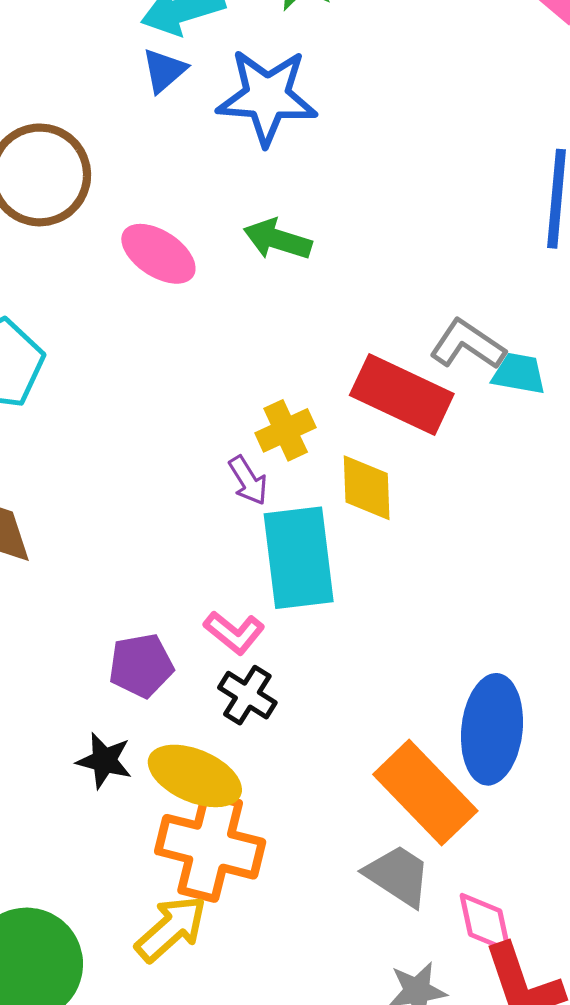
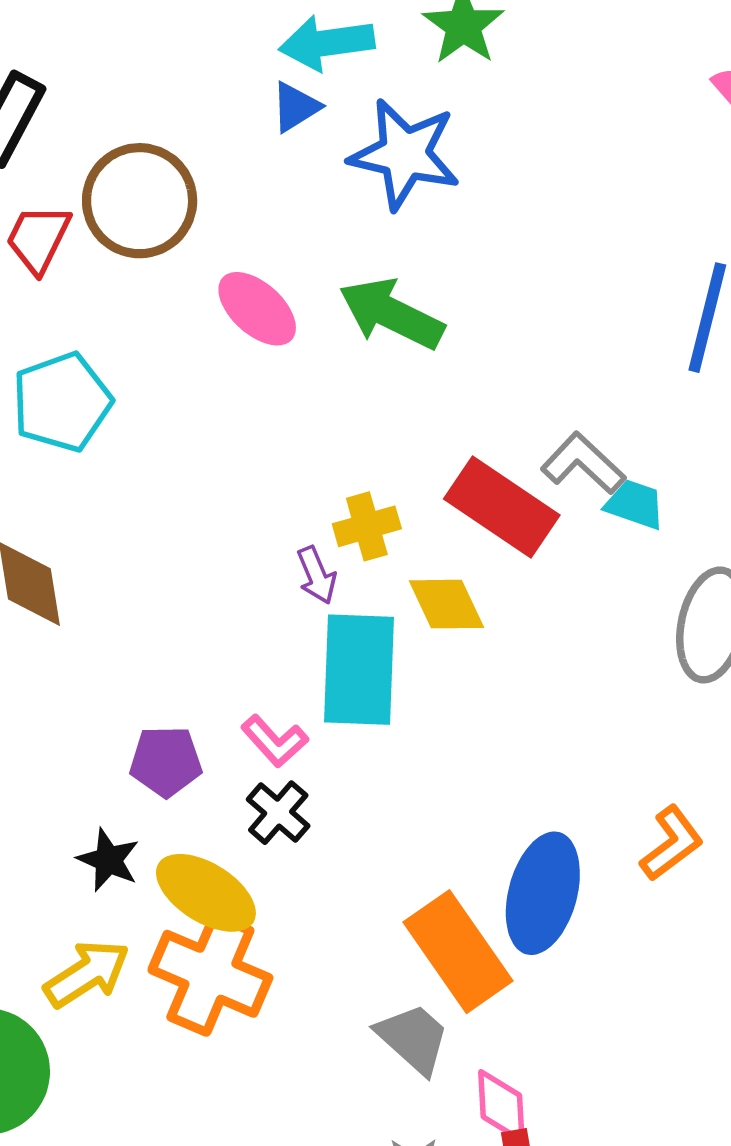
green arrow: (278, 239) -> (391, 314), size x1.4
yellow diamond: (367, 488) -> (446, 604), turned -32
yellow arrow: (171, 929) -> (87, 974), moved

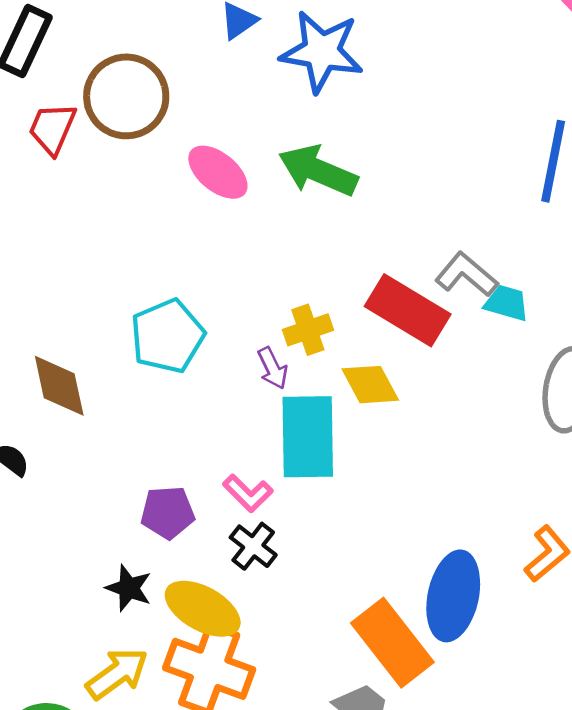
cyan pentagon: (62, 402) -> (167, 336), moved

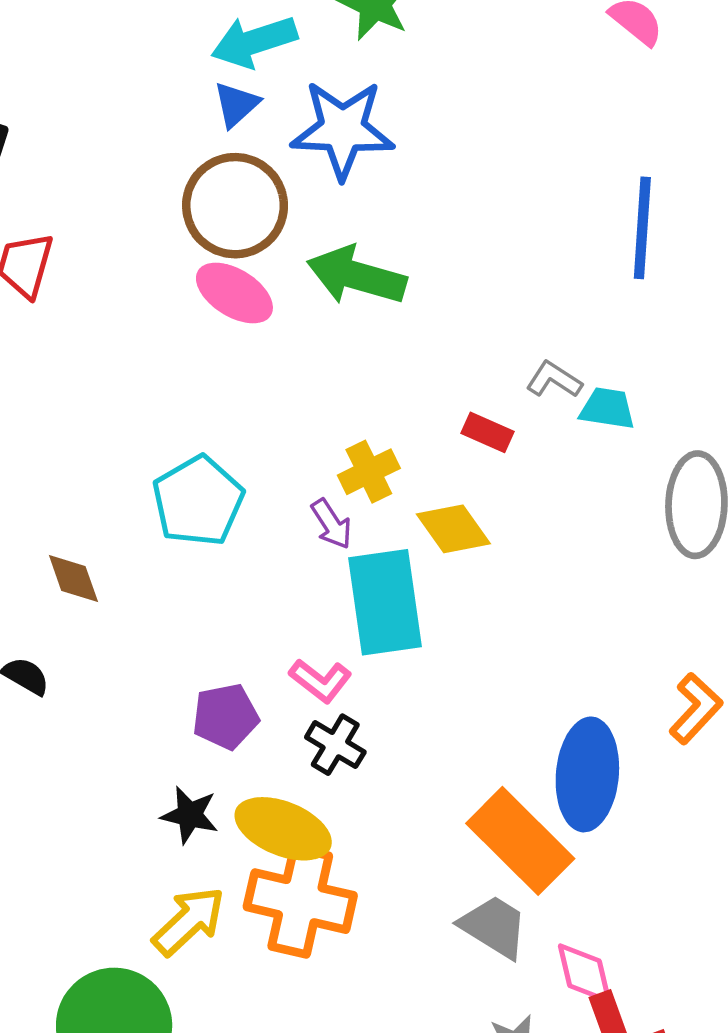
brown circle: (126, 96) -> (235, 206), moved
gray L-shape: (466, 275) -> (554, 380), size x0.7
red rectangle: (408, 310) -> (488, 432), size x0.5
brown diamond: (59, 386) -> (73, 578), size x0.7

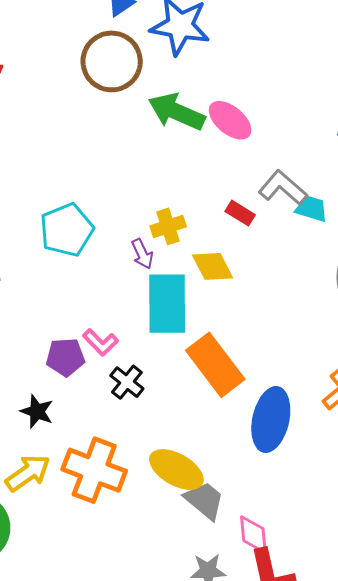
pink ellipse: (234, 293) -> (230, 120), moved
gray L-shape: (554, 380) -> (283, 188), size x1.5
pink L-shape: (320, 681) -> (100, 342), moved
yellow ellipse: (283, 829) -> (176, 470), moved
orange rectangle: (520, 841) -> (215, 365), moved

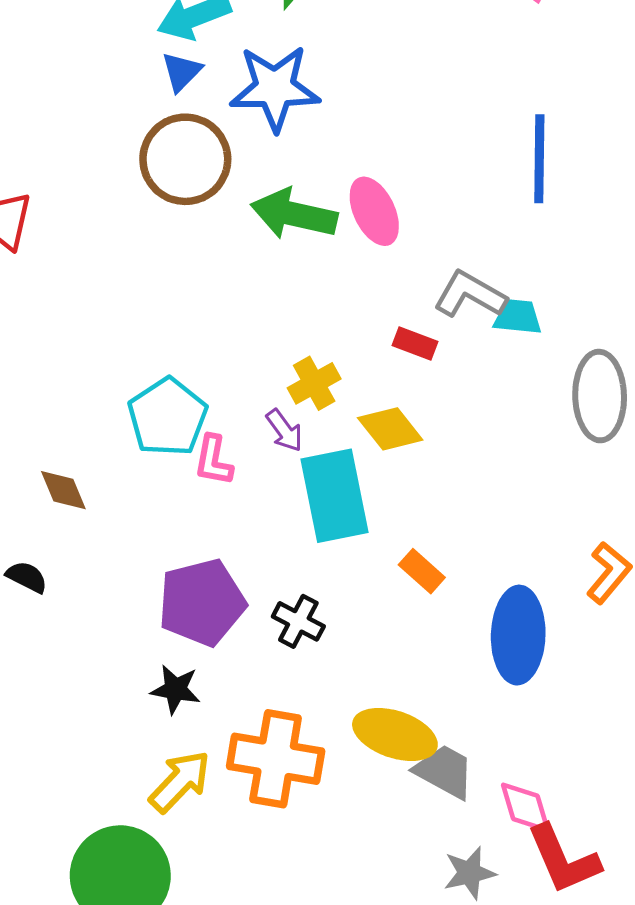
pink ellipse: (230, 120) -> (374, 211), turned 36
pink L-shape: (100, 342) -> (213, 460), moved, turned 66
purple pentagon: (65, 357) -> (202, 602), size x1.5
orange rectangle: (215, 365) -> (422, 571), size x0.5

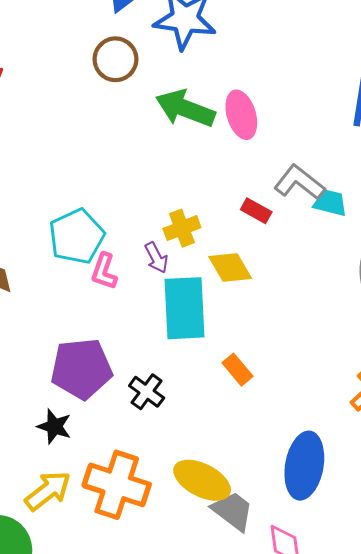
brown circle: (185, 159) -> (115, 59), size x0.7
blue ellipse: (518, 635) -> (304, 466), moved

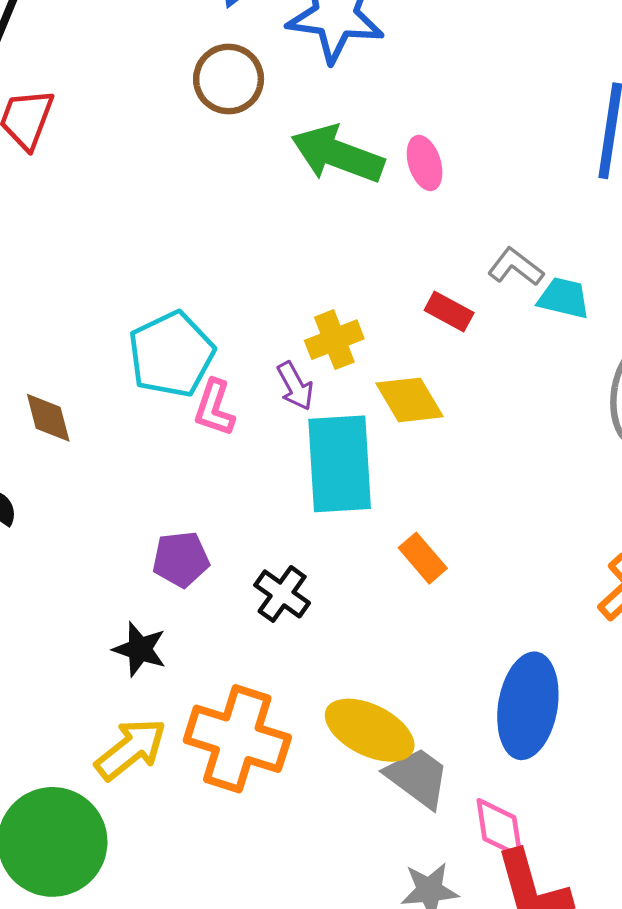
pink ellipse: (241, 115) -> (425, 163), size x0.7
gray L-shape: (299, 182) -> (516, 267), size x0.7
purple pentagon: (81, 369) -> (181, 559), size x0.6

